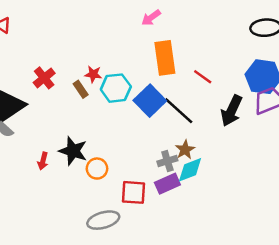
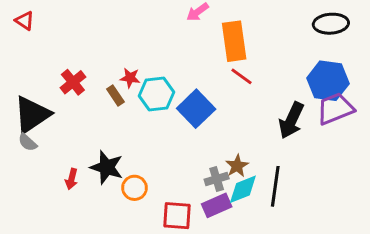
orange rectangle: (165, 58) -> (234, 41), moved
red line: (203, 77) -> (242, 76), moved
black line: (179, 111) -> (275, 186), moved, turned 56

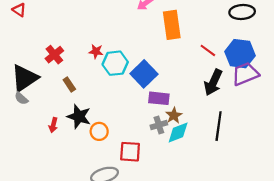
red line: (242, 76) -> (208, 50), moved
brown rectangle: (115, 95) -> (69, 85), moved
black line: (275, 186) -> (219, 126), moved
purple rectangle: (217, 205) -> (159, 98), moved, turned 30

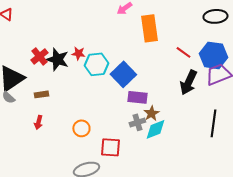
brown rectangle: (69, 85) -> (41, 94), moved, turned -64
black star: (79, 116) -> (57, 59), moved
black line: (219, 126) -> (213, 123), moved

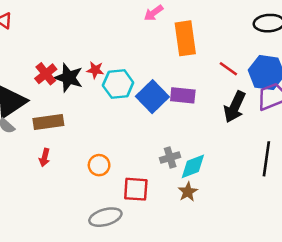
brown rectangle: (41, 94) -> (48, 122), size x1.6
purple rectangle: (137, 97) -> (183, 95), moved
brown star: (151, 113) -> (188, 192), moved

